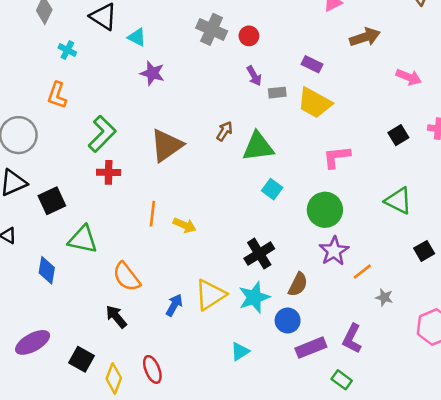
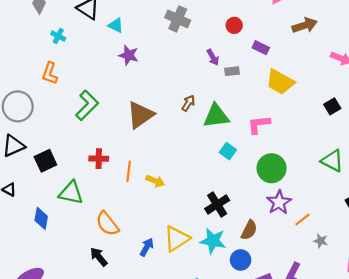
red circle: (249, 36) -> (234, 25), moved
yellow trapezoid: (315, 103) -> (280, 82), moved
pink L-shape: (337, 157) -> (259, 125), moved
red cross: (109, 172) -> (99, 159), moved
cyan star: (254, 297) -> (213, 241), turned 30

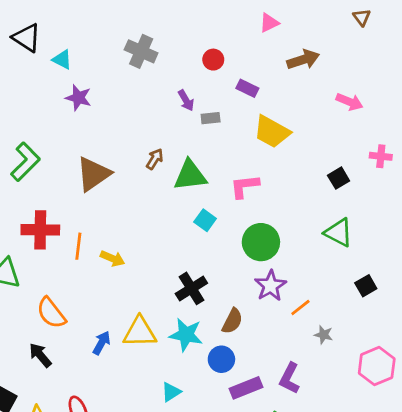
black square: (332, 106) -> (339, 178), moved
red cross: (99, 159) -> (40, 230), size x1.5
yellow triangle: (177, 239) -> (140, 332), turned 32

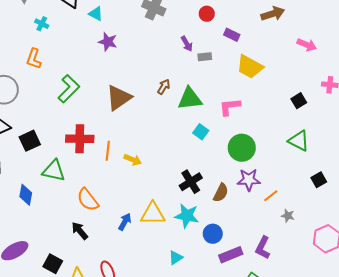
purple star: (270, 286) -> (249, 180), turned 30
brown semicircle: (232, 321) -> (221, 193), moved

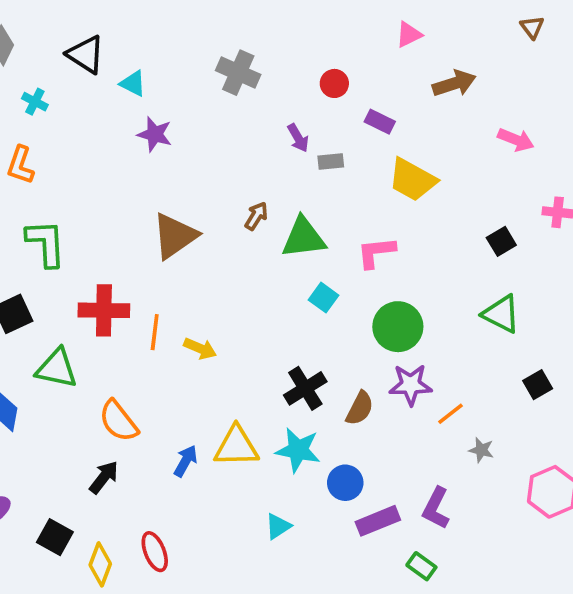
green L-shape: (69, 89) -> (46, 243), moved, turned -48
black arrow: (80, 231) -> (104, 477), turned 78

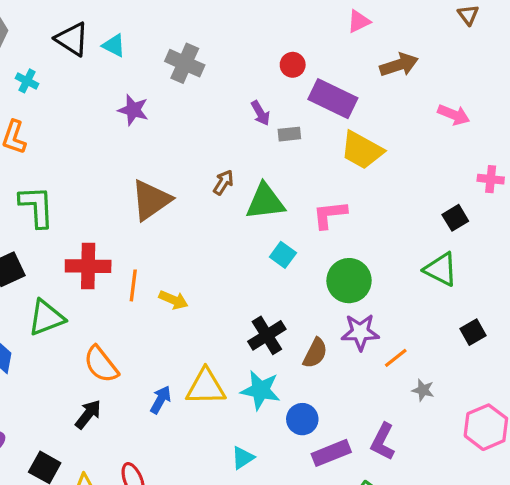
gray cross: (238, 73) -> (185, 63), moved
cyan triangle: (133, 83) -> (114, 45), moved
purple rectangle: (380, 122) -> (333, 99), size x1.8
black square: (501, 241) -> (455, 218), moved
green triangle: (57, 368) -> (46, 318), turned -33

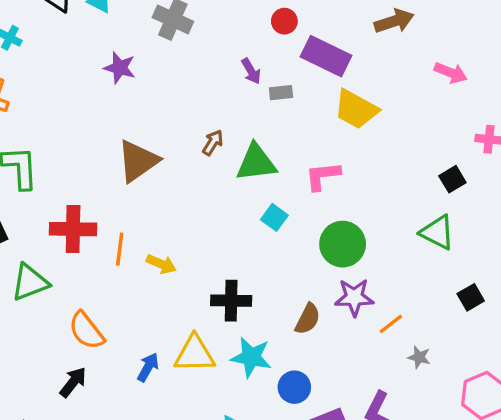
black cross: (267, 335) -> (231, 301), moved, turned 33

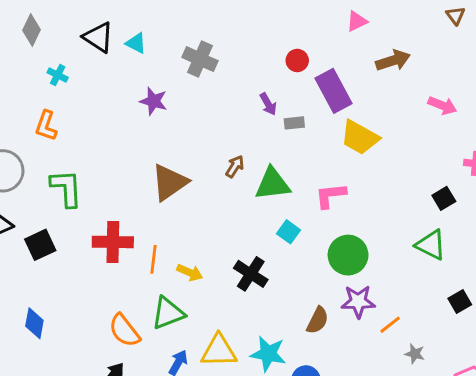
purple rectangle: (326, 56) -> (333, 91), turned 36
green triangle: (30, 282) -> (168, 313), moved
black cross: (231, 301) -> (251, 274), moved, turned 32

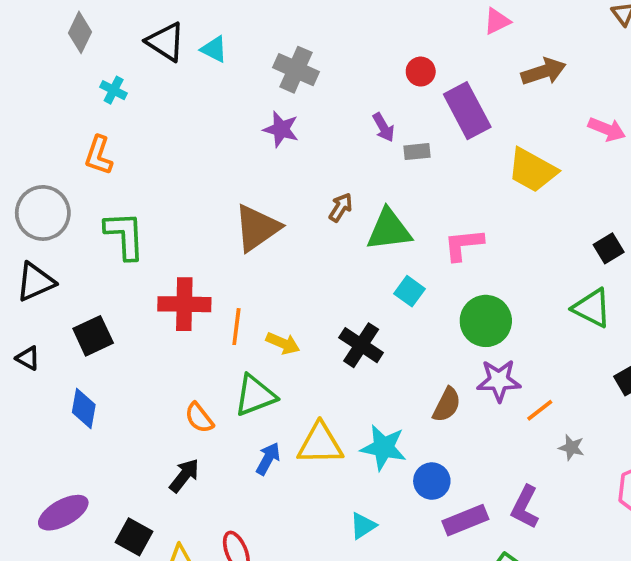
purple star: (153, 101) -> (281, 129), moved
yellow trapezoid: (360, 137) -> (532, 170), moved
black square: (40, 245) -> (93, 336), moved
orange semicircle: (124, 331) -> (199, 418), size x0.7

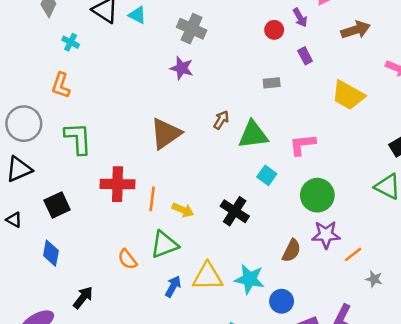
purple rectangle: (467, 111) -> (305, 56), size x0.5
purple arrow: (383, 127) -> (300, 18), moved
black arrow: (184, 475) -> (83, 298), moved

